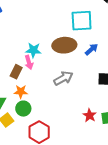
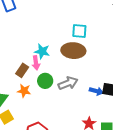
cyan square: (82, 21) -> (79, 31), moved, size x0.7
blue arrow: (91, 49) -> (96, 91), moved, turned 48
green circle: (23, 109) -> (45, 81), moved

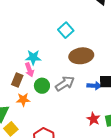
cyan square: (79, 31) -> (66, 30), turned -35
brown ellipse: (73, 51) -> (81, 56), moved

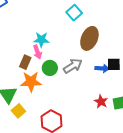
brown ellipse: (81, 56) -> (89, 38), turned -60
orange star: (23, 100) -> (31, 82), size x1.5

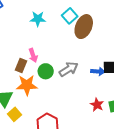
brown ellipse: (89, 38) -> (84, 27), moved
cyan star: (41, 40) -> (38, 19), moved

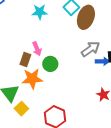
gray arrow: (69, 69) -> (91, 49), moved

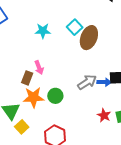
gray arrow: (91, 49) -> (87, 82), moved
green circle: (50, 64) -> (55, 96), moved

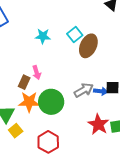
green circle: (55, 96) -> (51, 102), size x1.6
red star: (104, 115) -> (98, 124), size x1.5

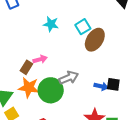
pink arrow: (37, 72) -> (40, 59), turned -96
gray arrow: (84, 90) -> (69, 78), moved

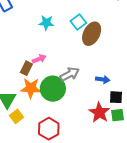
black square: (113, 84) -> (116, 97), moved

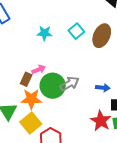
brown ellipse: (92, 34) -> (102, 36), moved
green circle: (53, 89) -> (53, 86), moved
yellow square: (16, 116) -> (31, 123), moved, size x1.5

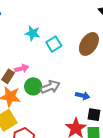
cyan square: (76, 31) -> (54, 44), moved
green circle: (53, 86) -> (33, 86), size x0.7

